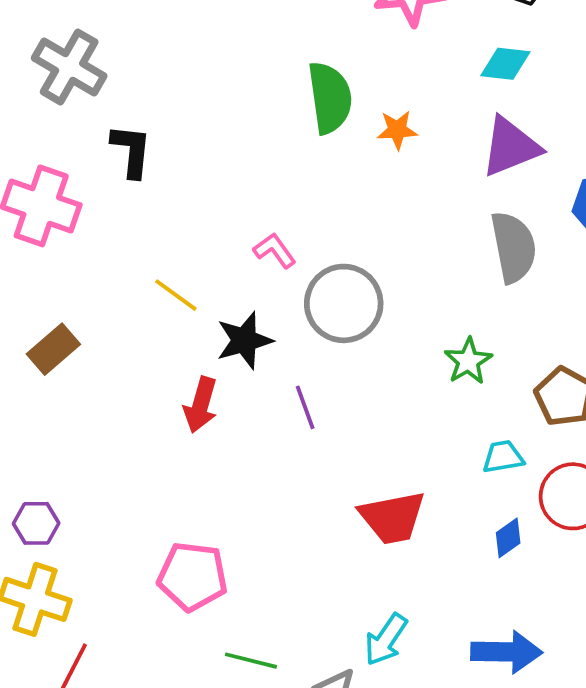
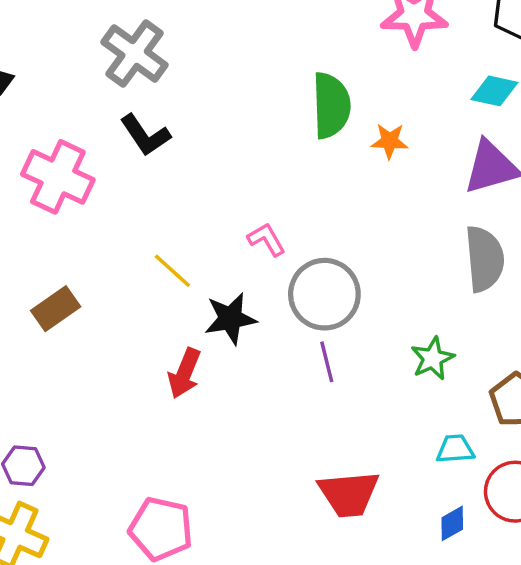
gray cross: (69, 67) -> (135, 53), moved
black L-shape: (131, 151) -> (145, 135), turned 134
purple line: (305, 407) -> (327, 362), moved

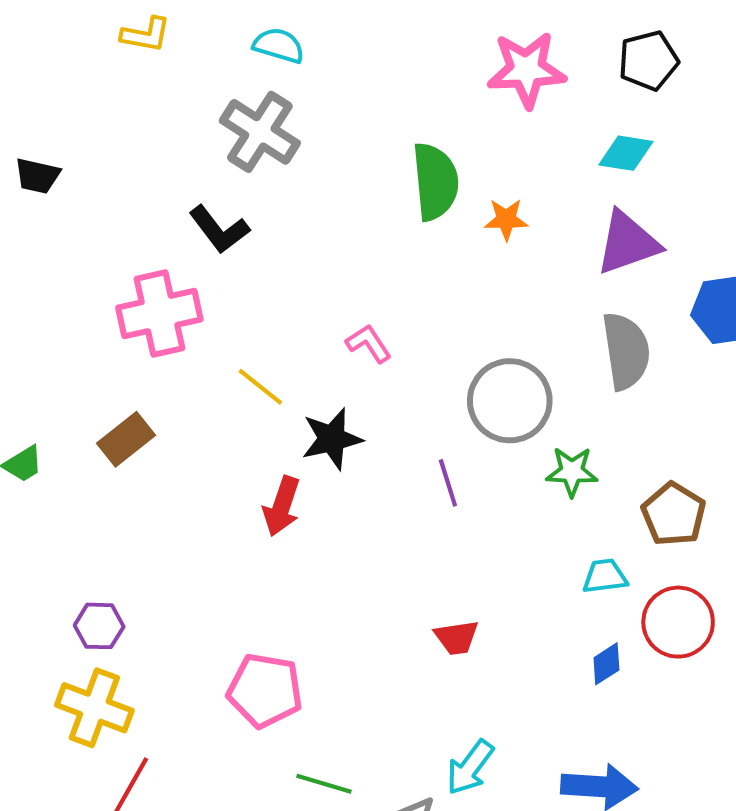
gray cross: (135, 53) -> (260, 132), moved
pink cross: (58, 177) -> (159, 313), moved, turned -34
gray circle: (324, 294) -> (510, 401), moved
green star: (433, 358) -> (572, 472), turned 30
red trapezoid: (349, 494) -> (456, 638), moved, size x0.6

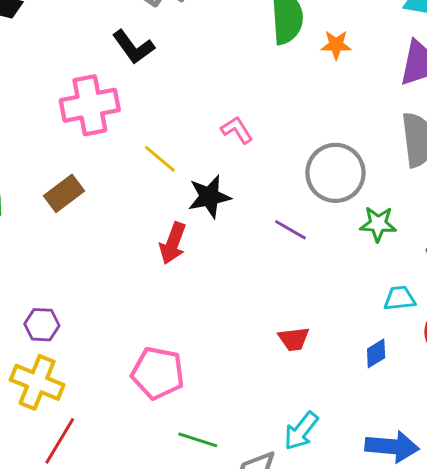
purple line: (448, 483) -> (290, 230), turned -44
blue diamond: (606, 664) -> (376, 353), moved

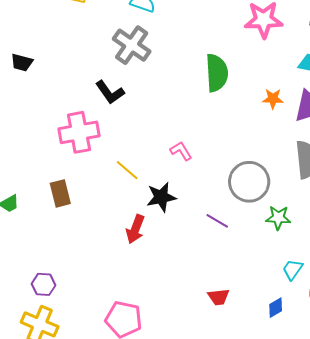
orange star: (336, 45) -> (273, 99), moved
brown rectangle: (64, 193) -> (60, 193), turned -68
cyan trapezoid: (400, 298) -> (292, 270), turned -50

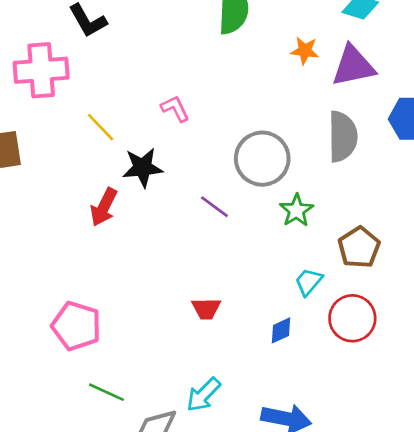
green star: (278, 218) -> (296, 210), turned 30

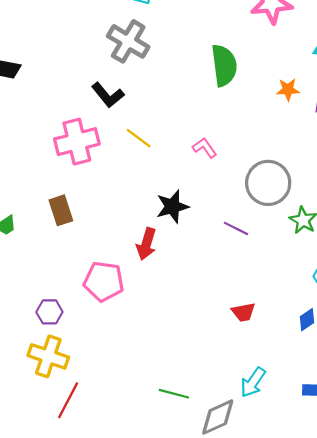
pink L-shape: (175, 109) -> (205, 148), moved
yellow line: (101, 127) -> (139, 138), moved
pink pentagon: (76, 326) -> (104, 281), moved

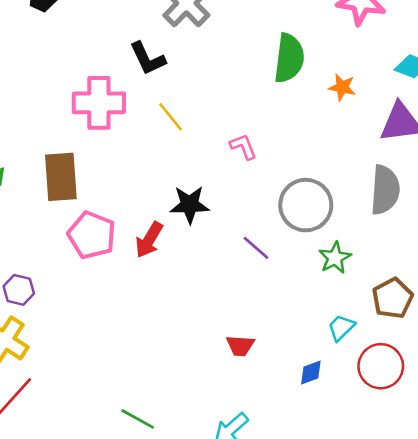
orange star: (288, 90) -> (342, 87), moved
brown rectangle: (61, 210) -> (61, 177), size x1.4
pink pentagon: (104, 281) -> (92, 235), moved

